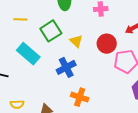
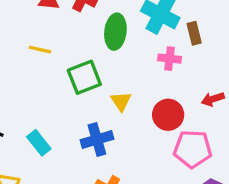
cyan rectangle: (28, 54) -> (39, 143), moved, size x0.7

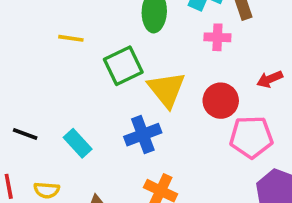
yellow triangle: (121, 101) -> (167, 89), size x1.6

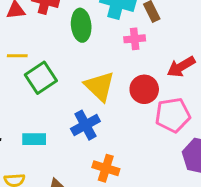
green square: (123, 66) -> (41, 78), moved
red arrow: (270, 79) -> (181, 67), size x1.4
cyan rectangle: (78, 143) -> (34, 139), turned -40

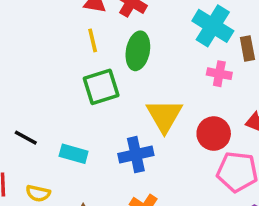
green ellipse: (81, 25) -> (138, 51), moved
yellow line: (17, 56) -> (93, 40), moved, turned 60

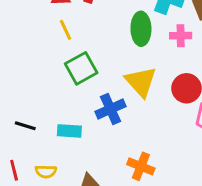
green ellipse: (138, 51) -> (141, 29), moved
blue cross: (136, 155) -> (111, 109), moved

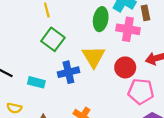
pink cross: (181, 36) -> (128, 29), size x1.5
green square: (81, 68) -> (53, 39), turned -35

